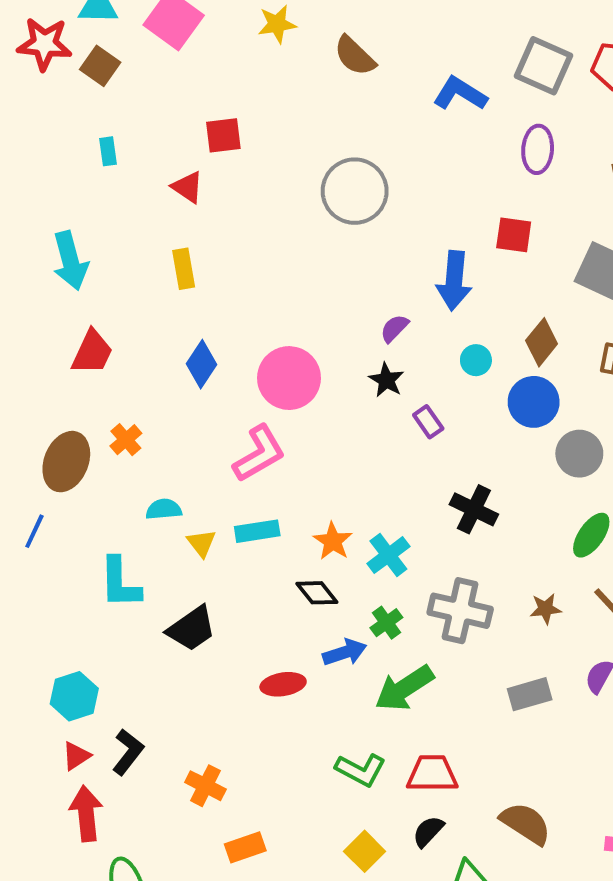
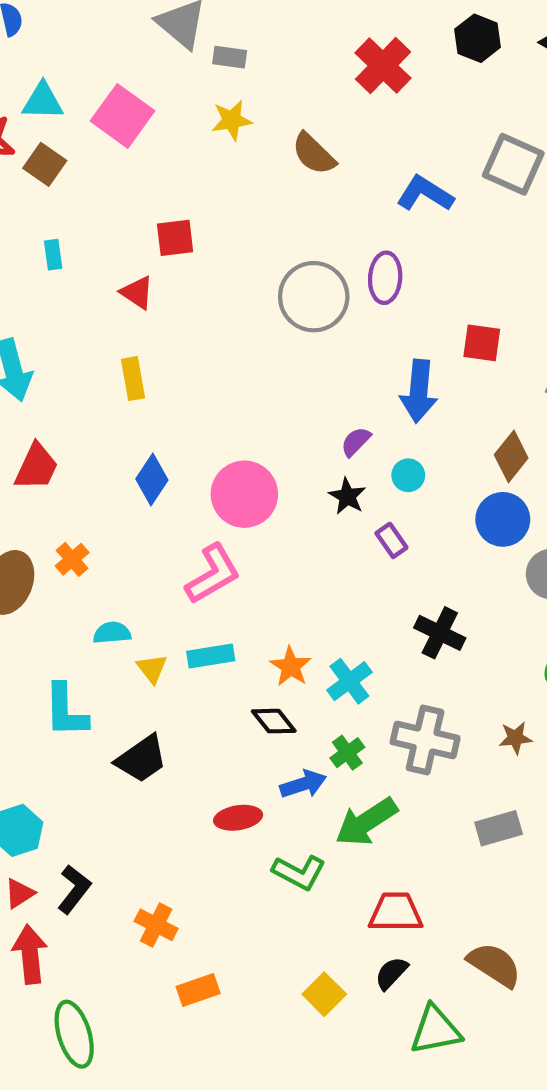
purple ellipse: (538, 149) -> (385, 278), moved
cyan circle: (476, 360) -> (408, 475), moved
green L-shape: (361, 770) -> (299, 872), moved

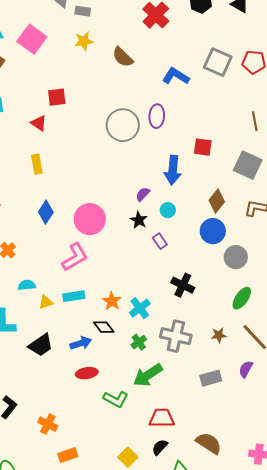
yellow triangle: (152, 669) -> (46, 302), turned 49
blue arrow: (303, 784) -> (81, 343), moved

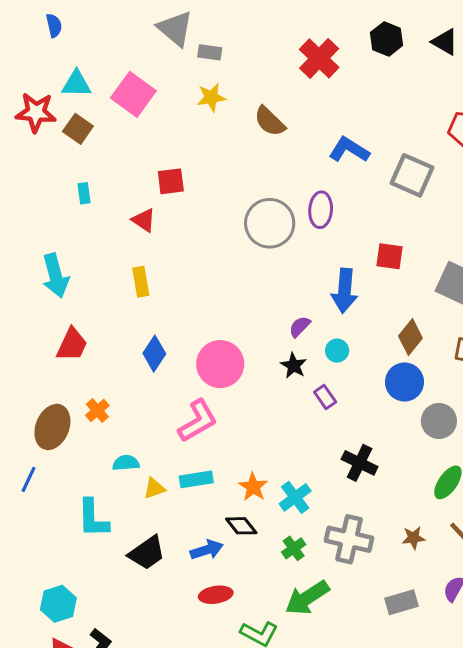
gray square: (218, 62) -> (412, 175), moved

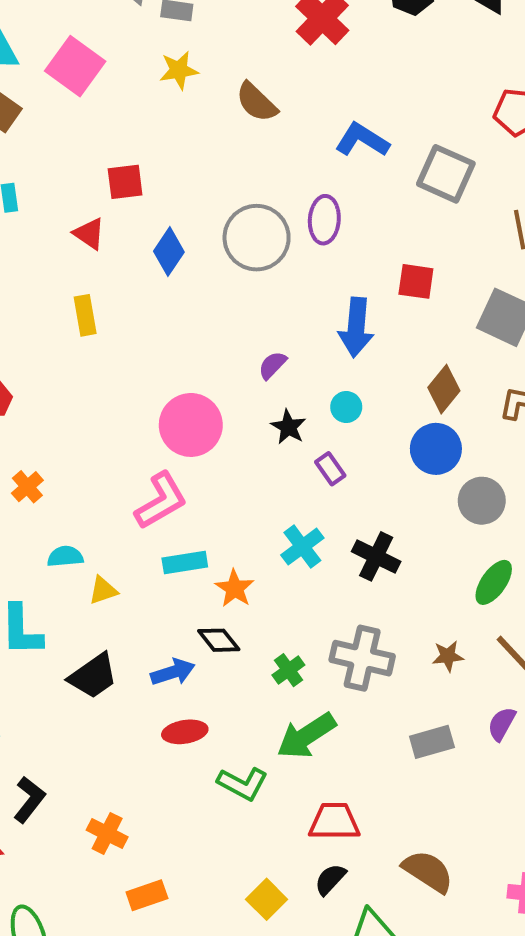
purple semicircle: (300, 327) -> (272, 365), moved
blue diamond: (154, 354) -> (169, 252), moved
cyan rectangle: (196, 479) -> (185, 562), moved
cyan cross: (295, 497) -> (302, 547), moved

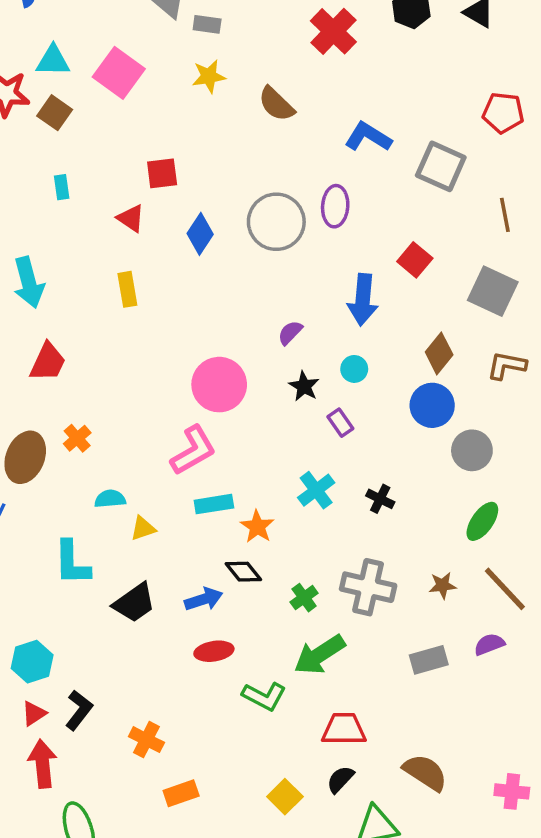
red square: (416, 281) -> (415, 260), turned 32
black cross: (376, 556) -> (380, 499), size x0.7
purple semicircle: (502, 724) -> (489, 644), turned 40

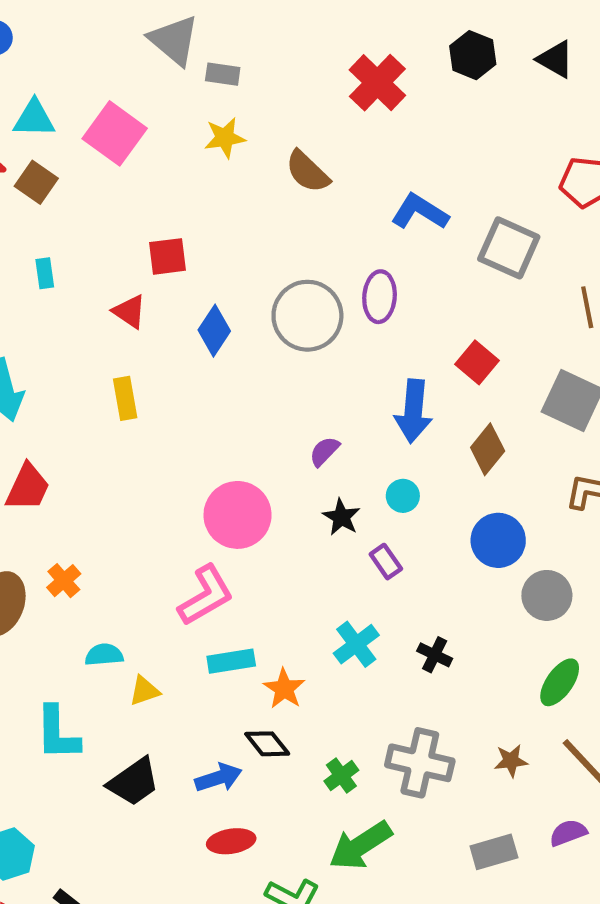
brown diamond: (439, 353) -> (488, 449), moved

